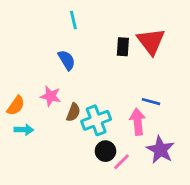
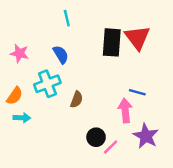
black rectangle: (123, 47) -> (112, 42), size x1.6
pink star: (51, 96) -> (19, 53), moved
brown semicircle: (73, 112) -> (77, 100), moved
cyan cross: (96, 120) -> (47, 84), moved

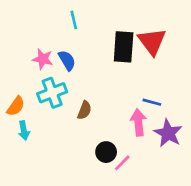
pink star: (19, 53) -> (43, 59), moved
cyan arrow: (22, 118) -> (24, 130), turned 77
purple star: (146, 136) -> (168, 133), moved

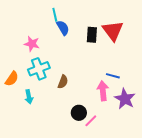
black rectangle: (124, 47) -> (92, 35), size x0.7
blue semicircle: (67, 60) -> (63, 28), moved
cyan arrow: (24, 130) -> (29, 97), moved

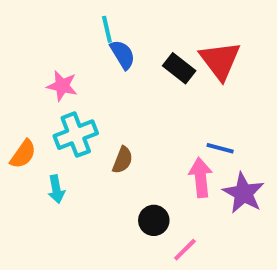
black rectangle: (92, 35) -> (179, 68), turned -56
pink line: (91, 121) -> (185, 250), moved

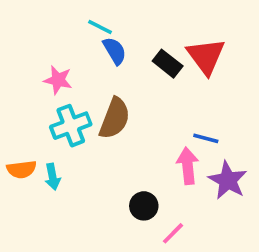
cyan line: (107, 29) -> (100, 27), turned -50
orange semicircle: (23, 154) -> (21, 169), moved, turned 48
brown semicircle: (123, 160) -> (115, 118), moved, size x1.6

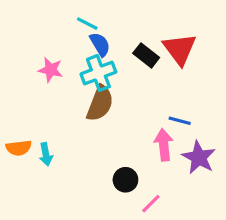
cyan cross: (71, 126) -> (98, 73), moved

